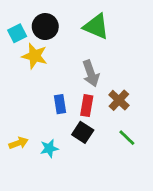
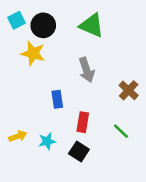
cyan square: (17, 33) -> (17, 20), moved
brown cross: (119, 100) -> (129, 90), moved
red rectangle: (87, 106) -> (83, 122), moved
black square: (83, 132) -> (79, 151), moved

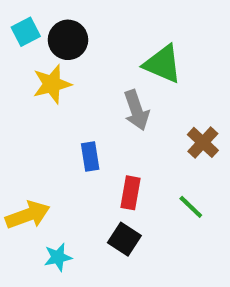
green triangle: (92, 25) -> (163, 64), moved
yellow star: (33, 53) -> (52, 84), turned -30
yellow arrow: (18, 136) -> (28, 215), size x1.5
cyan star: (47, 141) -> (58, 257), moved

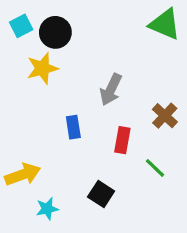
green triangle: (163, 64) -> (165, 24), moved
gray arrow: (136, 110) -> (111, 90), turned 44
red rectangle: (130, 193) -> (122, 140), moved

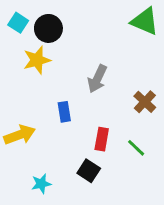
cyan square: (21, 26) -> (18, 23), turned -30
red rectangle: (122, 140) -> (102, 139), moved
yellow arrow: (23, 174) -> (20, 135), moved

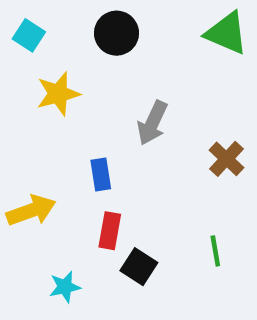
black circle: (48, 28) -> (116, 33), moved
red rectangle: (102, 139) -> (110, 231), moved
green line: (136, 148) -> (215, 251), moved, turned 36

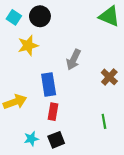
black circle: (116, 33) -> (40, 16), moved
blue rectangle: (101, 175) -> (49, 85), size x1.5
black square: (139, 267) -> (56, 140), moved, turned 35

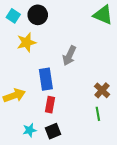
brown cross: (109, 77) -> (102, 90), moved

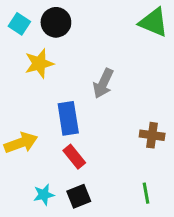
brown cross: (102, 90) -> (152, 135), turned -35
red rectangle: (50, 105) -> (74, 157), turned -49
green line: (98, 114) -> (146, 193), moved

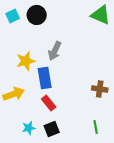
cyan square: (19, 24) -> (13, 16), turned 32
yellow star: (39, 64) -> (26, 61), moved
gray arrow: (103, 83) -> (55, 51), moved

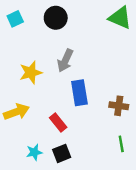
black circle: (37, 15) -> (56, 18), moved
blue rectangle: (45, 78) -> (79, 93), moved
green line: (96, 127) -> (121, 144), moved

